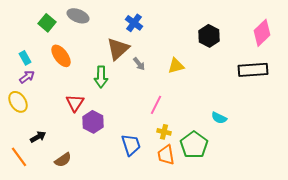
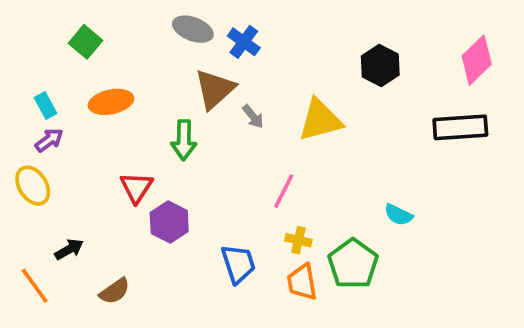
gray ellipse: (78, 16) -> (193, 29), moved
orange ellipse: (61, 56) -> (111, 102), turned -65
yellow triangle: (176, 66) -> (320, 120), size x1.5

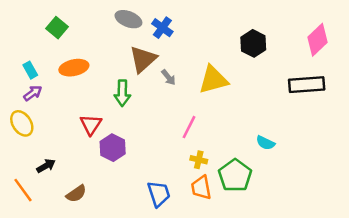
blue trapezoid: (238, 264) -> (159, 194), moved

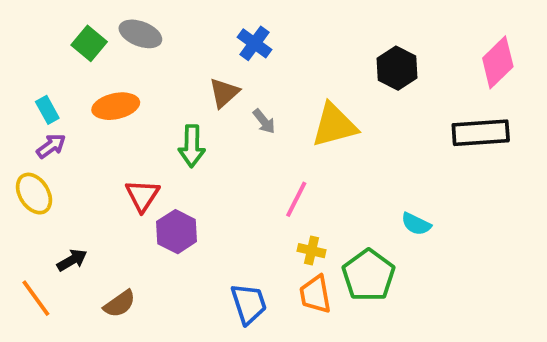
gray ellipse: (128, 19) -> (140, 34), moved
brown triangle: (143, 59) -> (224, 93), size x0.7

